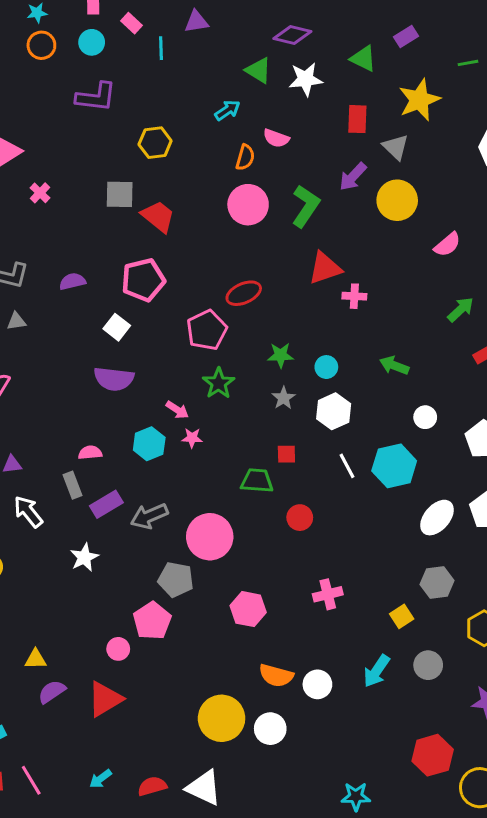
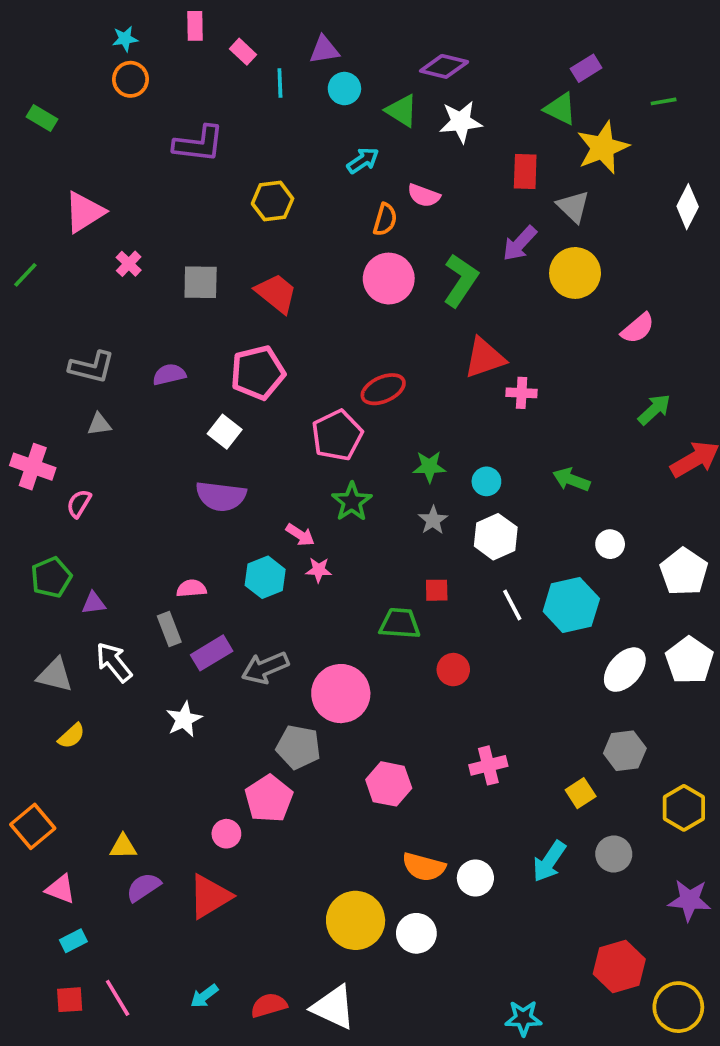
cyan circle: (92, 42) -> (344, 89), moved
green triangle: (363, 59) -> (560, 109), moved
gray square: (120, 194) -> (201, 282), moved

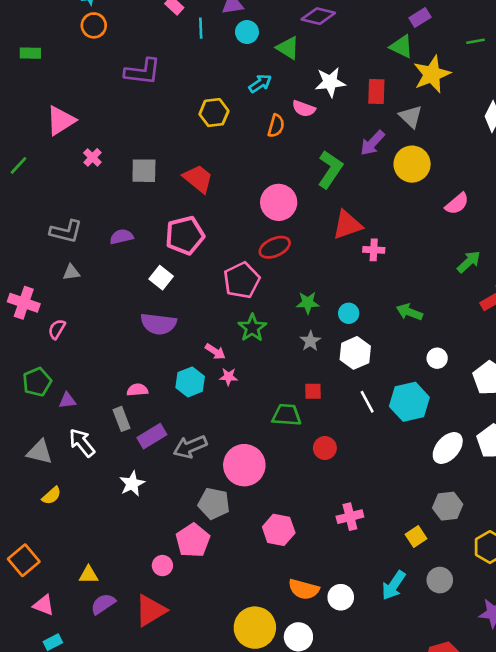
green rectangle: (42, 118) -> (30, 53), turned -30
white star: (461, 122) -> (330, 82), moved
yellow hexagon: (273, 201) -> (214, 113), moved
pink circle: (389, 279) -> (279, 202), moved

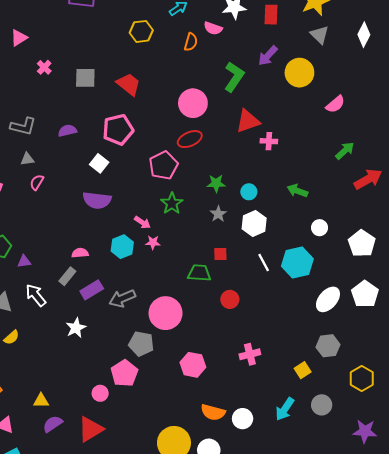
gray triangle: (411, 117) -> (320, 35), moved
pink triangle: (61, 120) -> (19, 38), size x0.7
pink semicircle: (57, 329) -> (37, 182), moved
gray rectangle: (121, 419) -> (67, 276), turned 60

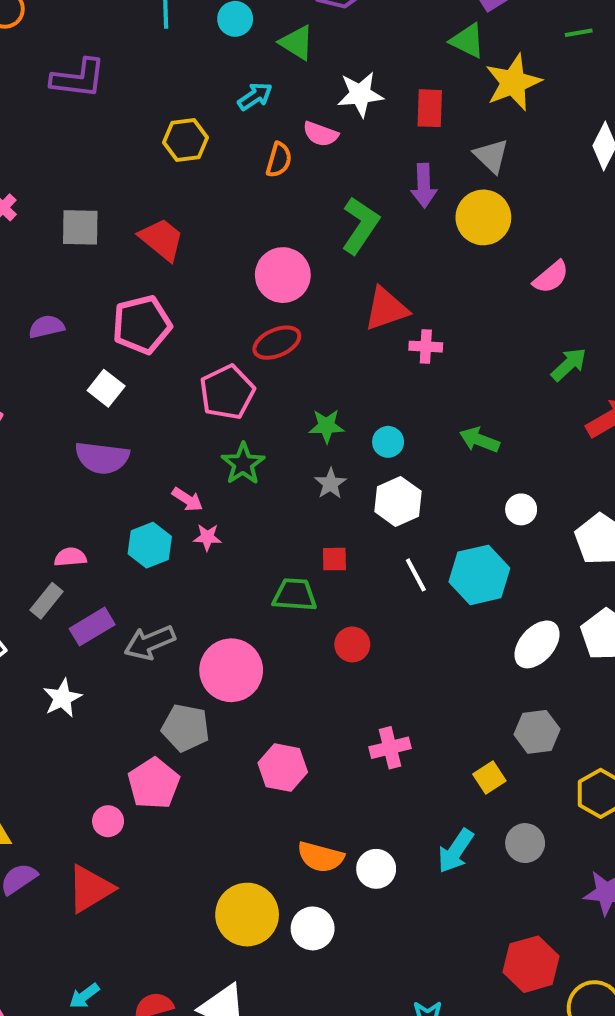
gray triangle: (320, 35) -> (491, 156), moved
purple arrow: (268, 56) -> (424, 186), turned -45

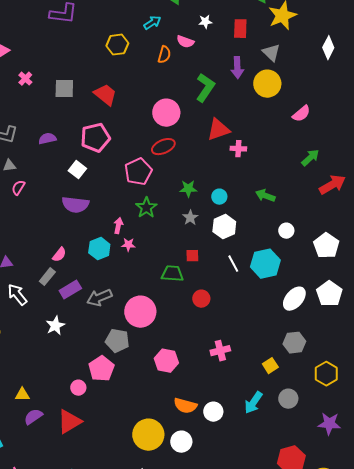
white star: (360, 94) -> (205, 22), size x0.6
pink arrow: (187, 499) -> (118, 226), turned -112
pink semicircle: (70, 557) -> (59, 255), turned 133

